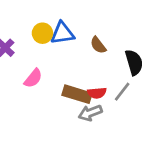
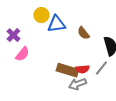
yellow circle: (42, 33) -> (41, 15), moved
pink semicircle: (33, 78) -> (22, 54), moved

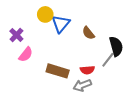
blue triangle: (56, 24) -> (61, 24), turned -42
gray line: (101, 68) -> (108, 60), moved
brown rectangle: (67, 70) -> (58, 71), moved

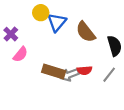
brown semicircle: (88, 33) -> (86, 32), size x1.5
gray line: (108, 60) -> (109, 75), moved
gray arrow: (82, 85) -> (70, 75), moved

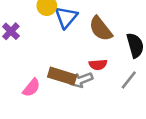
pink semicircle: (20, 54) -> (31, 88), moved
red semicircle: (85, 70) -> (98, 65), moved

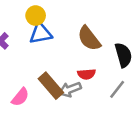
blue triangle: (66, 17) -> (41, 33), moved, turned 40
brown rectangle: (62, 76) -> (51, 86), turned 32

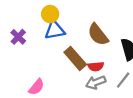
brown rectangle: (51, 86) -> (75, 58), moved
gray arrow: (70, 89) -> (96, 82), moved

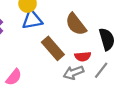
red semicircle: (96, 66) -> (83, 56), moved

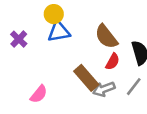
brown rectangle: (53, 48) -> (86, 78), moved
red semicircle: (83, 56) -> (113, 62), moved, turned -56

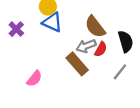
blue triangle: (59, 32) -> (52, 22), turned 35
gray arrow: (104, 89) -> (86, 46), moved

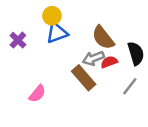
blue triangle: (52, 22) -> (57, 33), turned -45
red semicircle: (101, 49) -> (109, 62), turned -140

